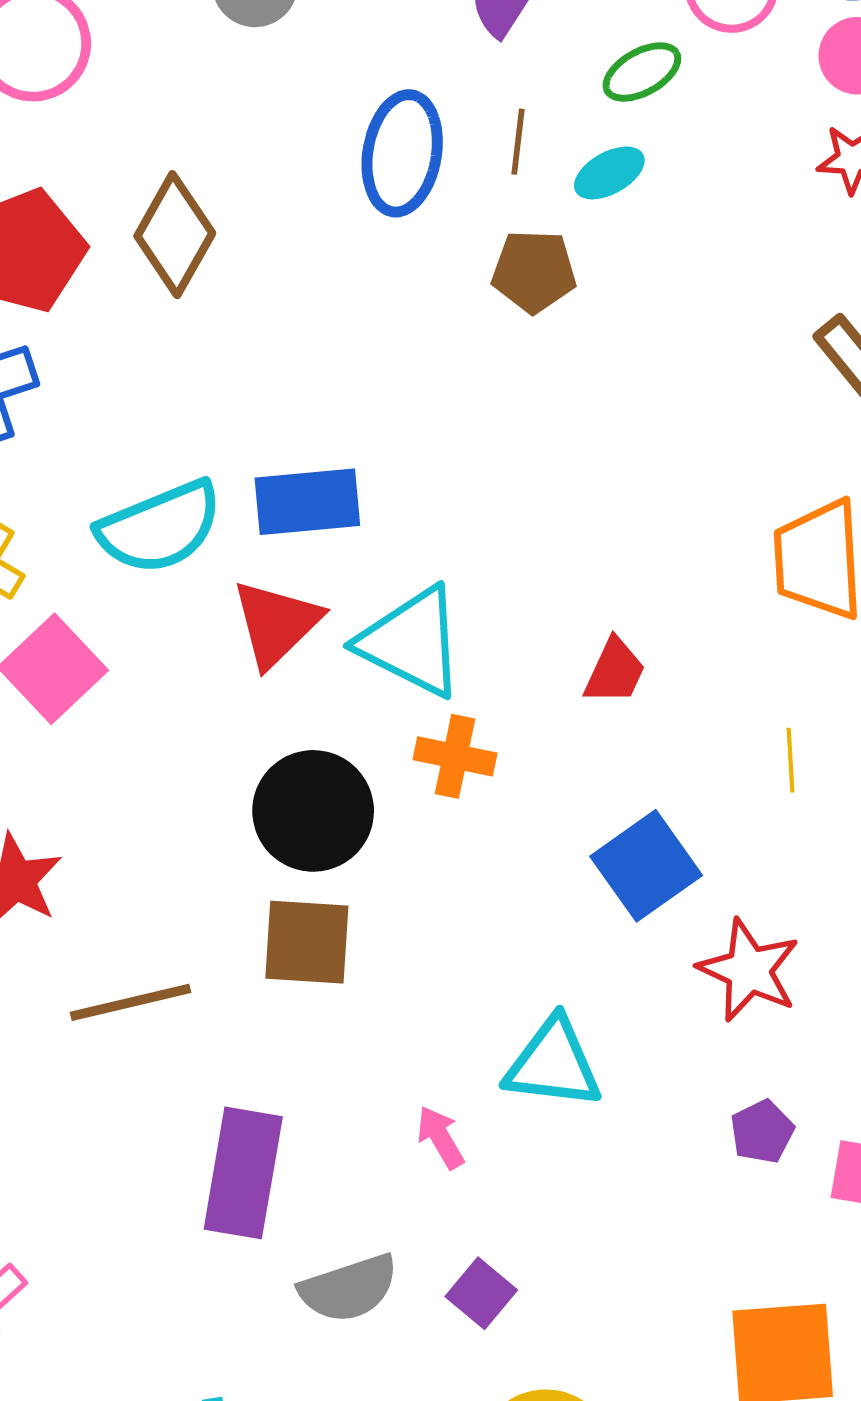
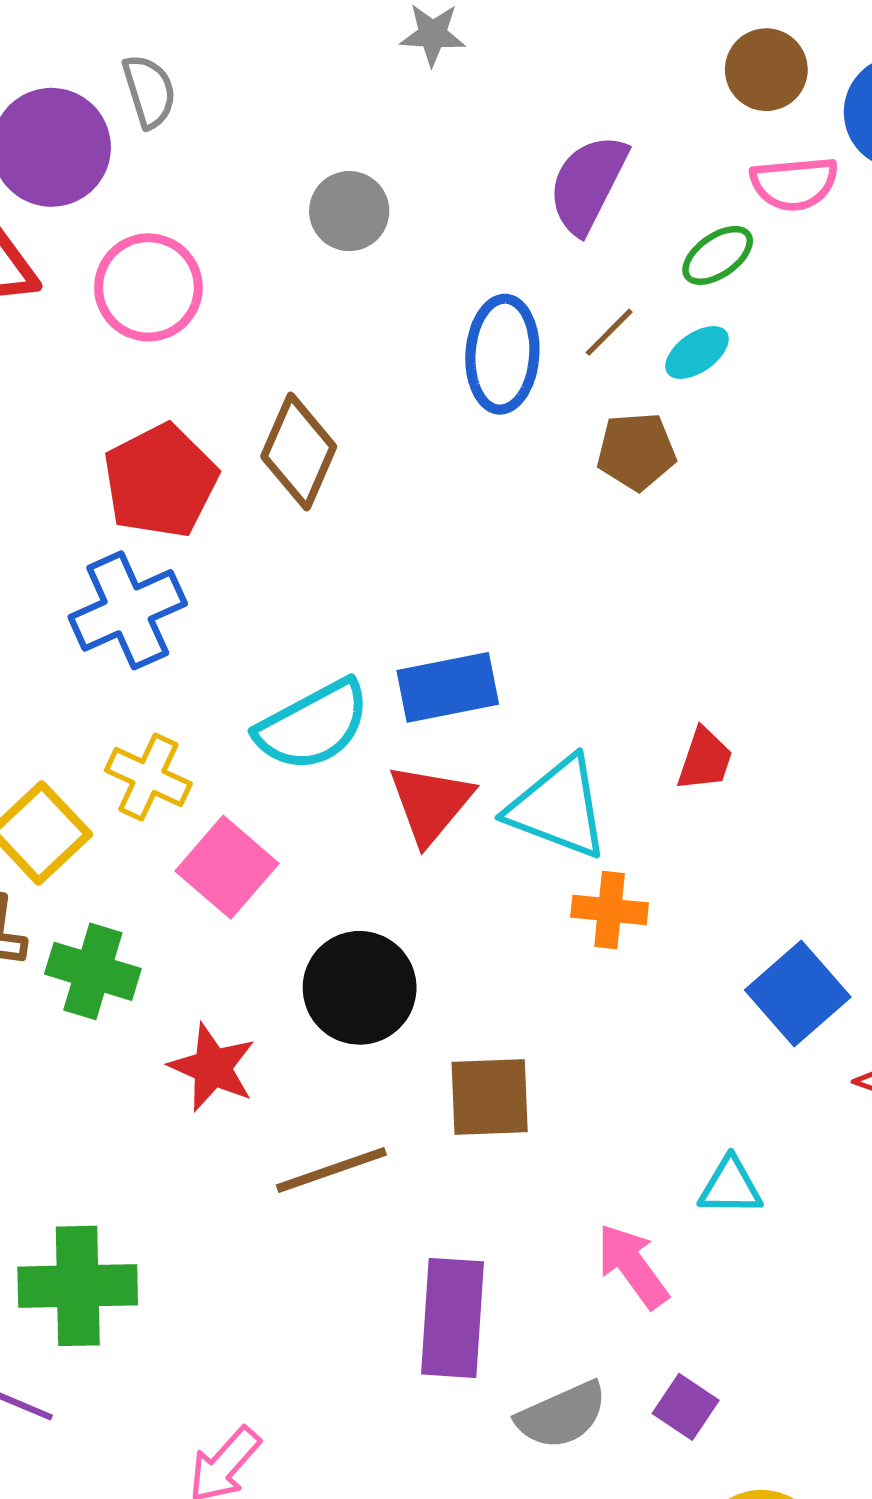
brown line: (518, 142) -> (609, 332), turned 44
red trapezoid: (615, 671) -> (705, 759), moved
black circle: (313, 811) -> (360, 988), moved
cyan triangle: (553, 1064) -> (730, 1186), size x0.7
pink arrow: (440, 1137) -> (633, 1266), size x1.5

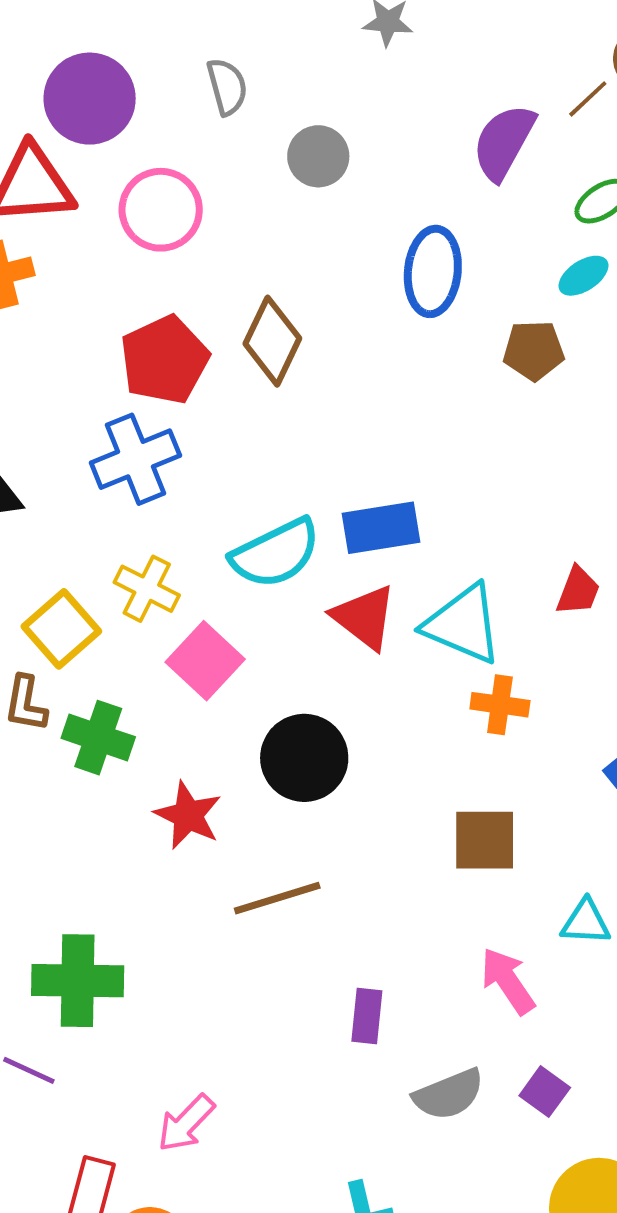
gray semicircle: (149, 91) -> (227, 87), moved
brown line: (609, 332) -> (588, 99), moved
red triangle: (430, 803) -> (364, 617), turned -34
brown square: (490, 1097) -> (485, 840), moved
purple rectangle: (453, 1318) -> (367, 1016), size x0.6

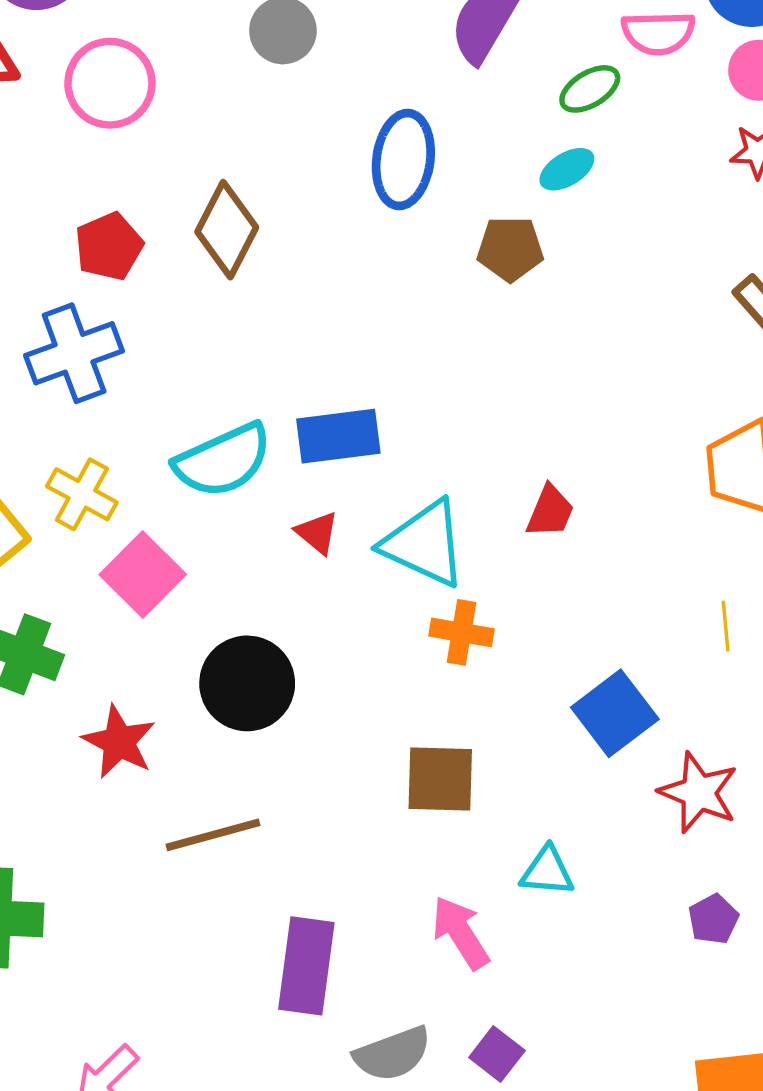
red pentagon: (164, 360) -> (109, 246), size x0.7
red triangle: (364, 617) -> (317, 533), size x0.6
purple rectangle: (367, 1016) -> (306, 966), size x1.6

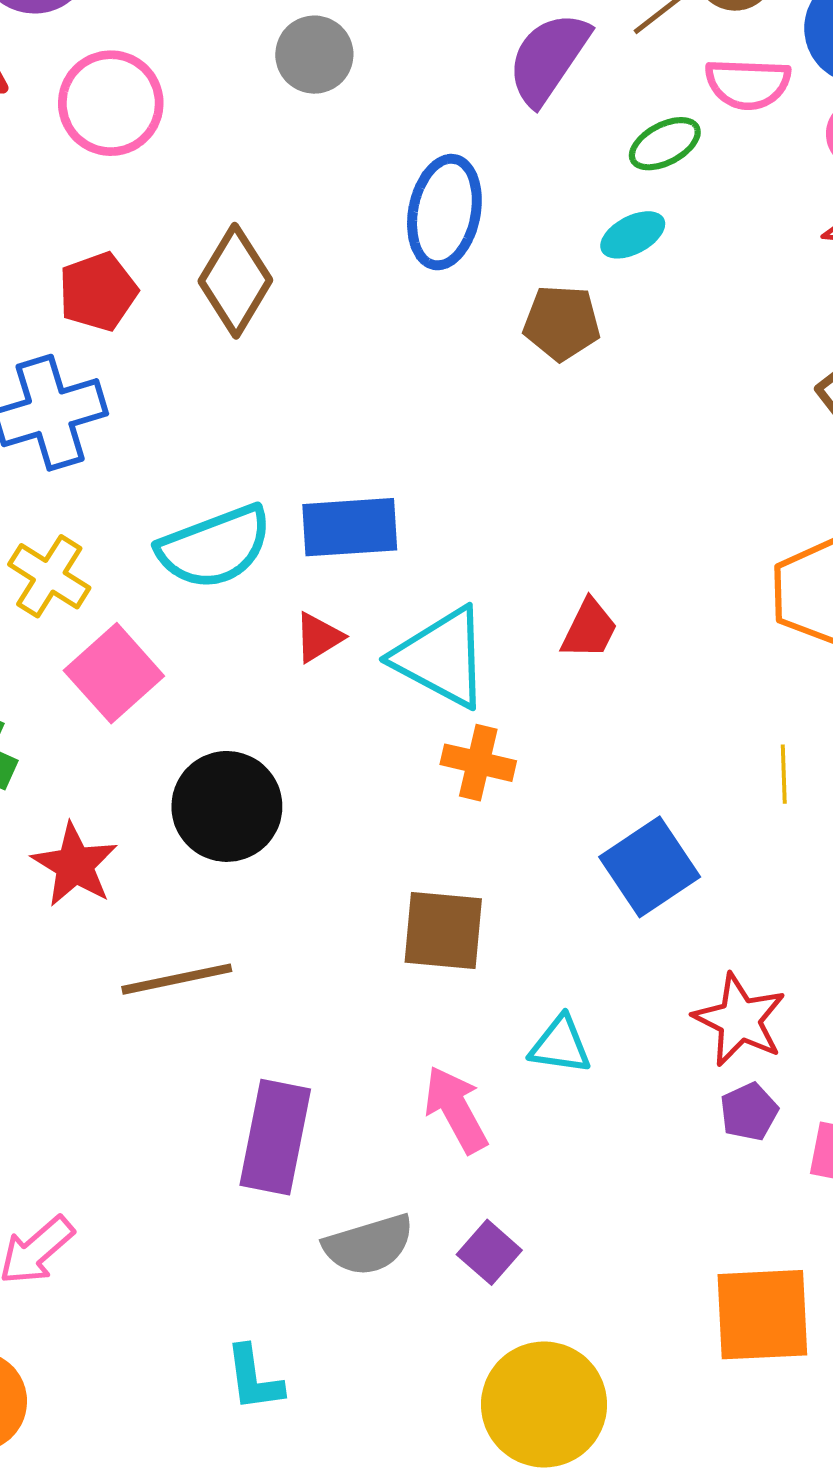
red triangle: (317, 533) -> (319, 637), turned 45
red star: (699, 793) -> (740, 1020), moved

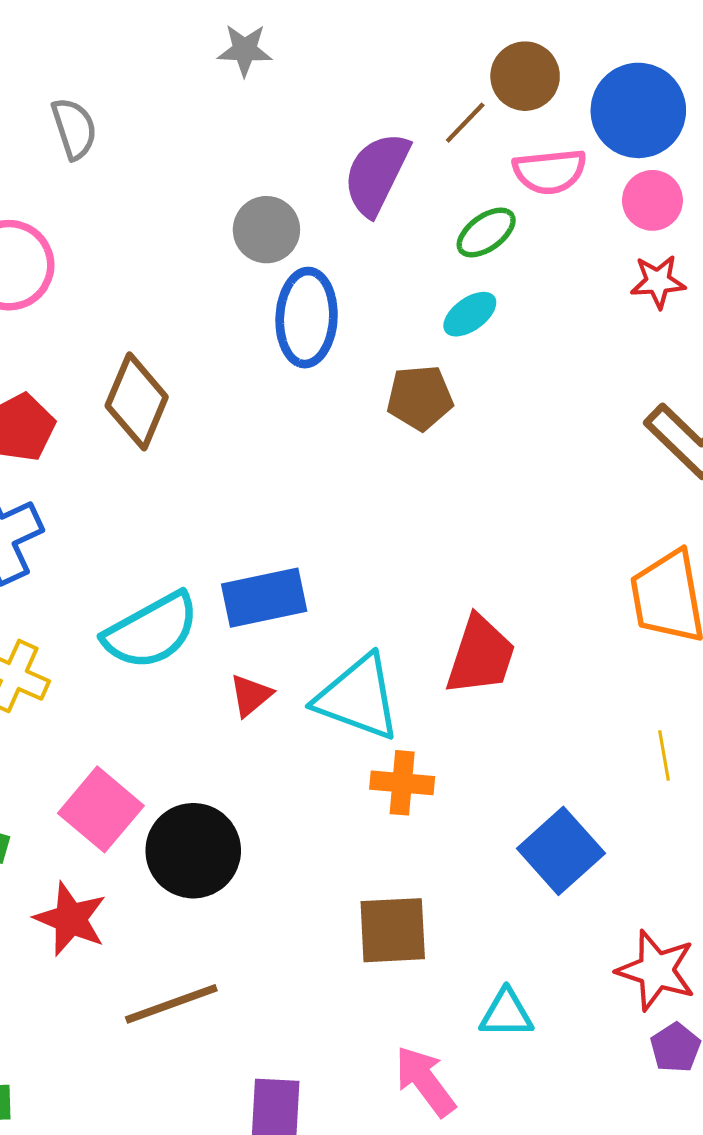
gray circle: (314, 55) -> (266, 230), moved
red trapezoid: (589, 629) -> (481, 655), size x1.5
pink square: (114, 673) -> (101, 809), moved

